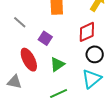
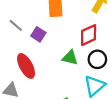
purple square: (45, 38) -> (38, 34), moved
green triangle: (57, 64) -> (70, 58), moved, turned 49

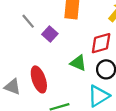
red ellipse: (26, 66) -> (39, 79), moved

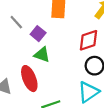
green triangle: (78, 63) -> (42, 55), moved

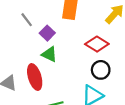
red diamond: (88, 40) -> (97, 44), turned 45

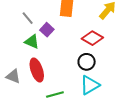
green triangle: (49, 54) -> (32, 42), moved
black circle: (101, 70) -> (87, 62), moved

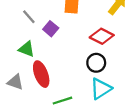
green triangle: (32, 42) -> (27, 49), moved

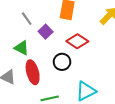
red diamond: (102, 36) -> (77, 41), moved
black circle: (96, 63) -> (62, 62), moved

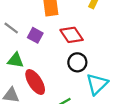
red diamond: (77, 41) -> (72, 35), turned 40
black circle: (62, 62) -> (77, 62), moved

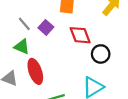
gray line: (11, 28) -> (24, 24), moved
black circle: (77, 62) -> (101, 54), moved

